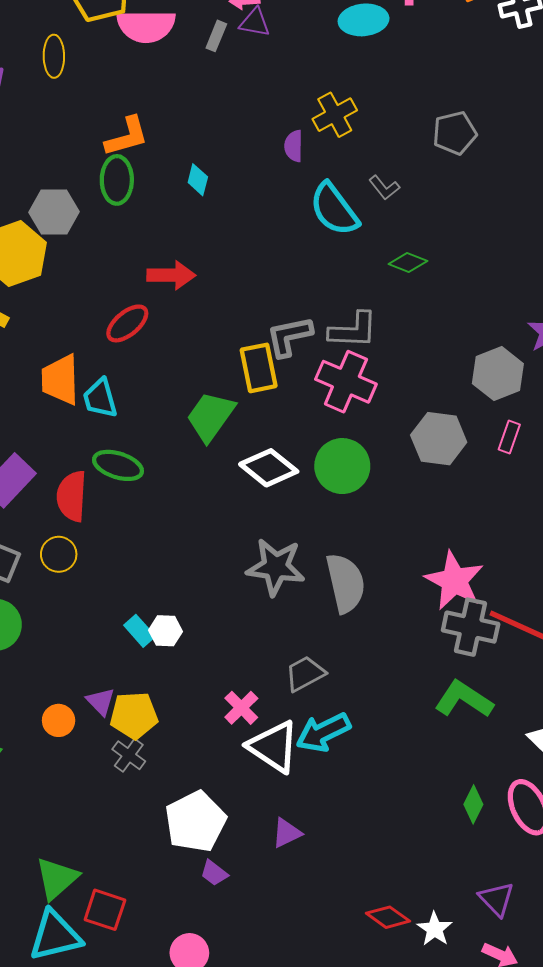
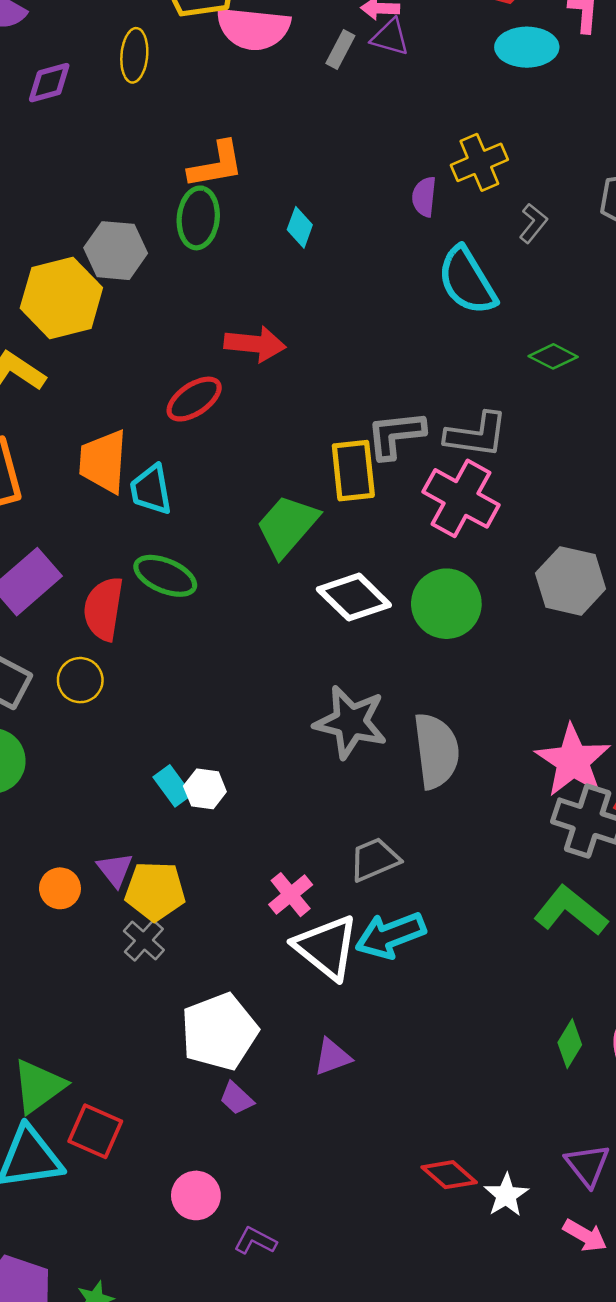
gray L-shape: (384, 188) -> (533, 223), moved, turned -108

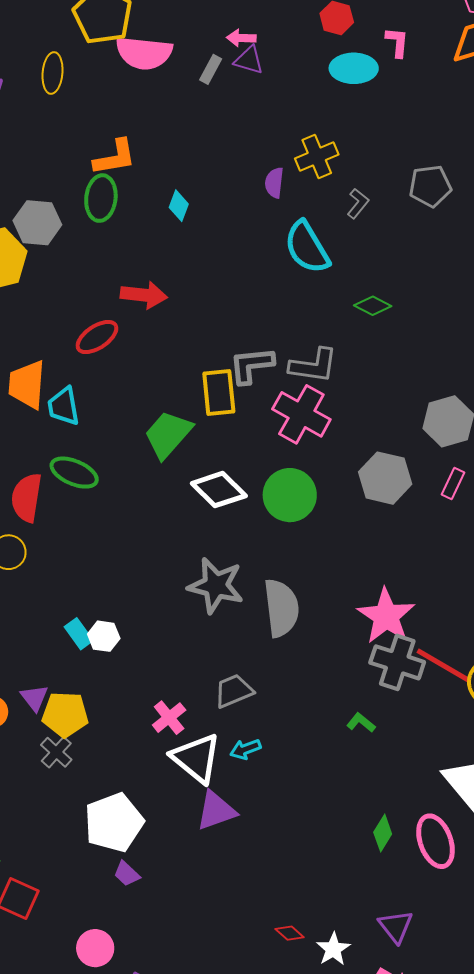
green L-shape: (571, 911) -> (361, 723), moved, size x0.5
cyan arrow: (390, 935) -> (245, 749), size x0.6
purple triangle: (332, 1057) -> (216, 811), moved, size x1.4
red diamond: (449, 1175) -> (290, 933), size x0.7

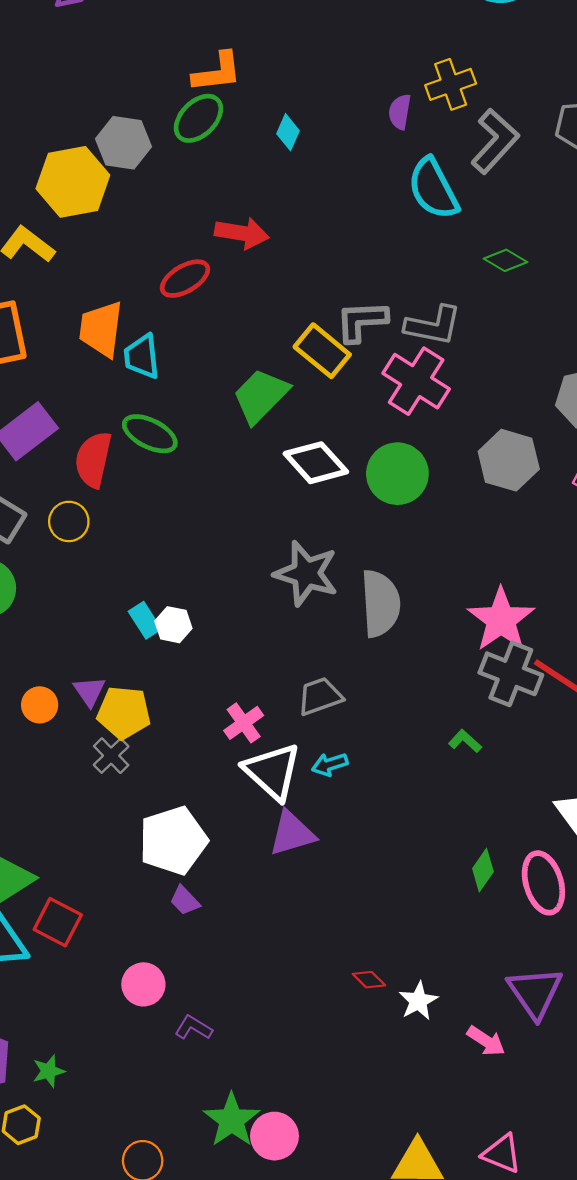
green ellipse: (101, 198) -> (198, 118), turned 36
gray L-shape: (358, 203) -> (495, 141), size x1.8
yellow rectangle: (219, 393) -> (322, 351), turned -48
purple triangle: (396, 926) -> (535, 993), moved, size x1.4

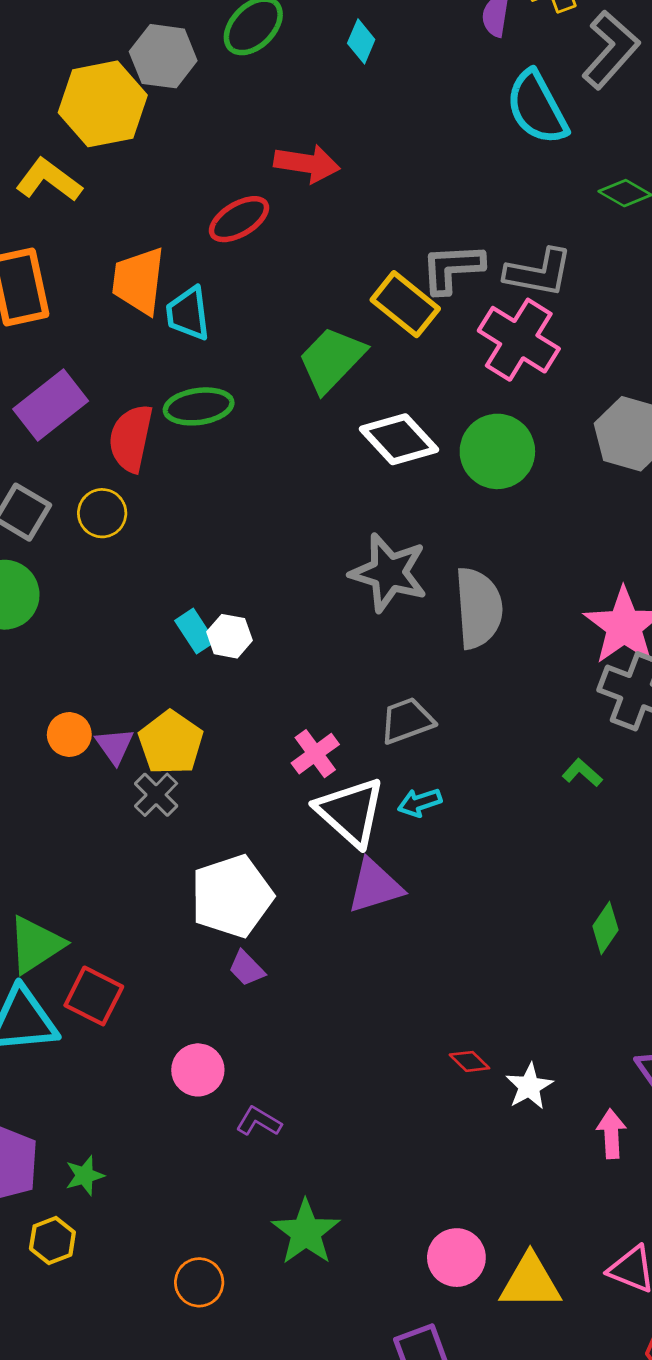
green ellipse: (150, 434) -> (199, 406), turned -34
purple triangle: (89, 691) -> (115, 746), moved
yellow pentagon: (124, 713) -> (171, 743), turned 30
pink arrow: (486, 1041) -> (611, 1134), turned -126
pink circle: (274, 1136) -> (456, 1258), moved

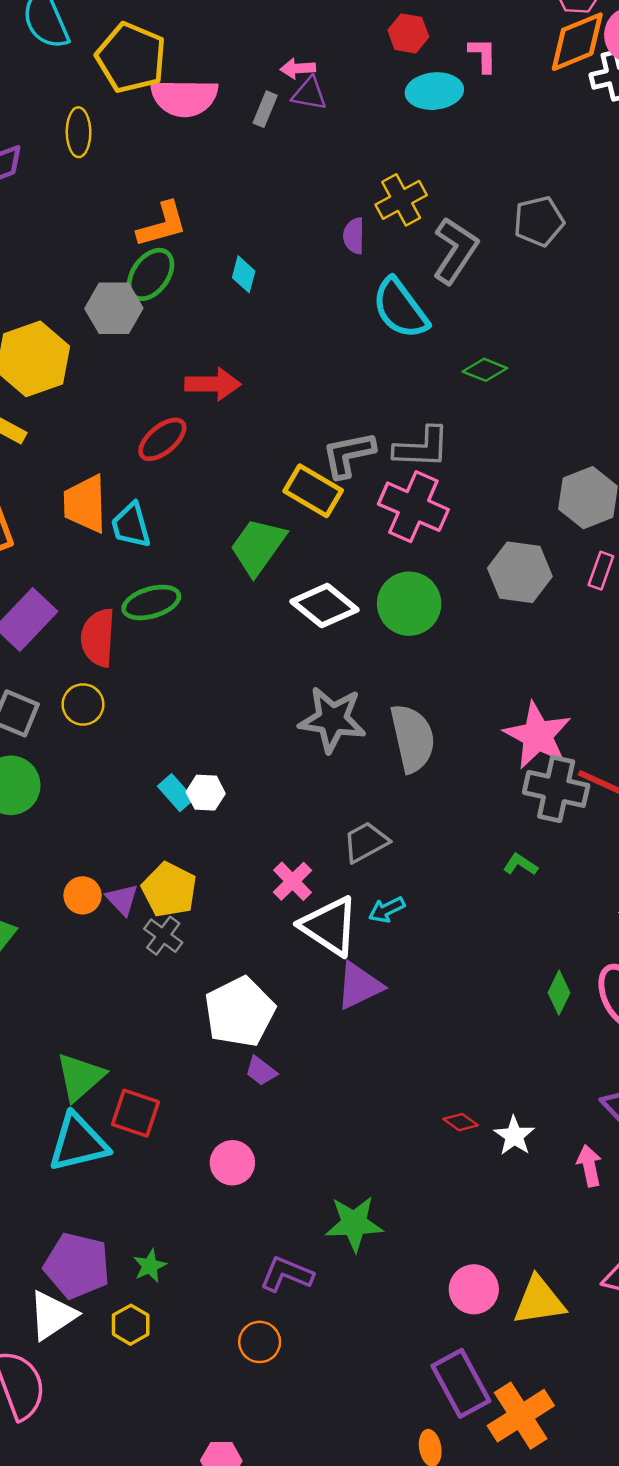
gray hexagon: (163, 56) -> (114, 308), moved
purple L-shape: (259, 1121) -> (287, 1274), moved, size x1.4
green star: (306, 1232) -> (354, 1224), moved, turned -30

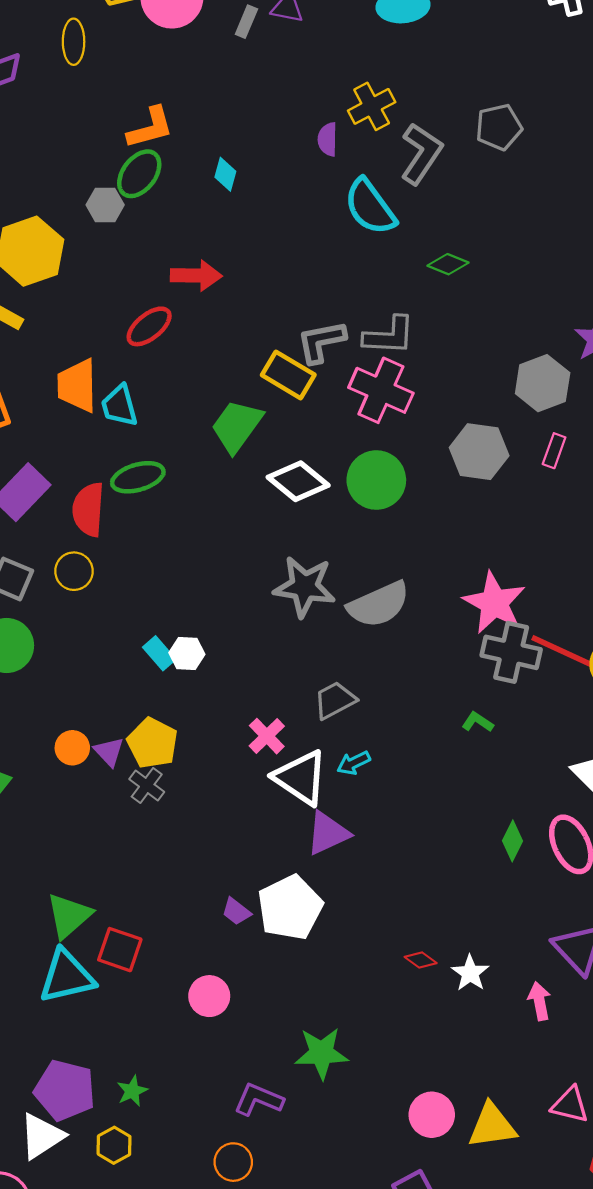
gray hexagon: (114, 308) -> (105, 205), size x0.7
gray semicircle: (413, 738) -> (379, 604), turned 78
white pentagon: (240, 1012) -> (290, 908), moved

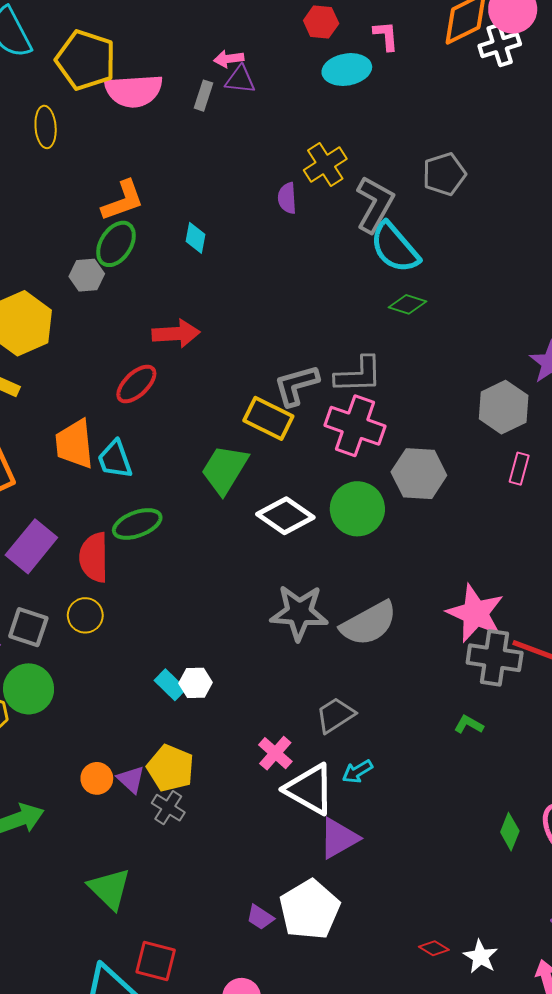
cyan semicircle: (370, 207) -> (395, 248), moved
gray hexagon: (479, 452) -> (419, 474), moved
green triangle: (69, 916) -> (110, 889), moved, turned -30

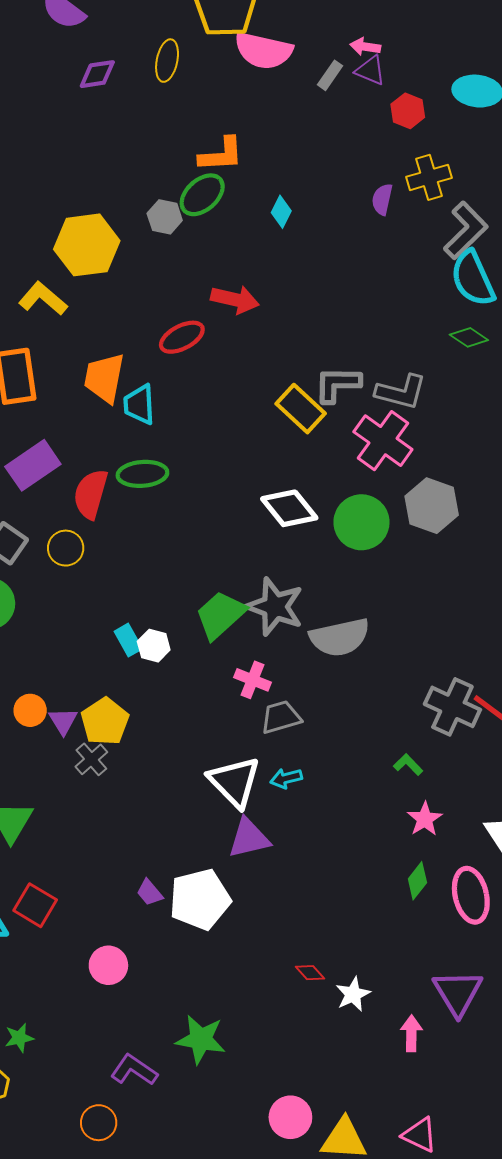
red hexagon: (321, 22) -> (408, 111), moved
green trapezoid: (225, 469) -> (221, 615), moved
pink star: (475, 613) -> (425, 819), moved, size x0.6
pink cross: (275, 753) -> (252, 680), moved, turned -36

